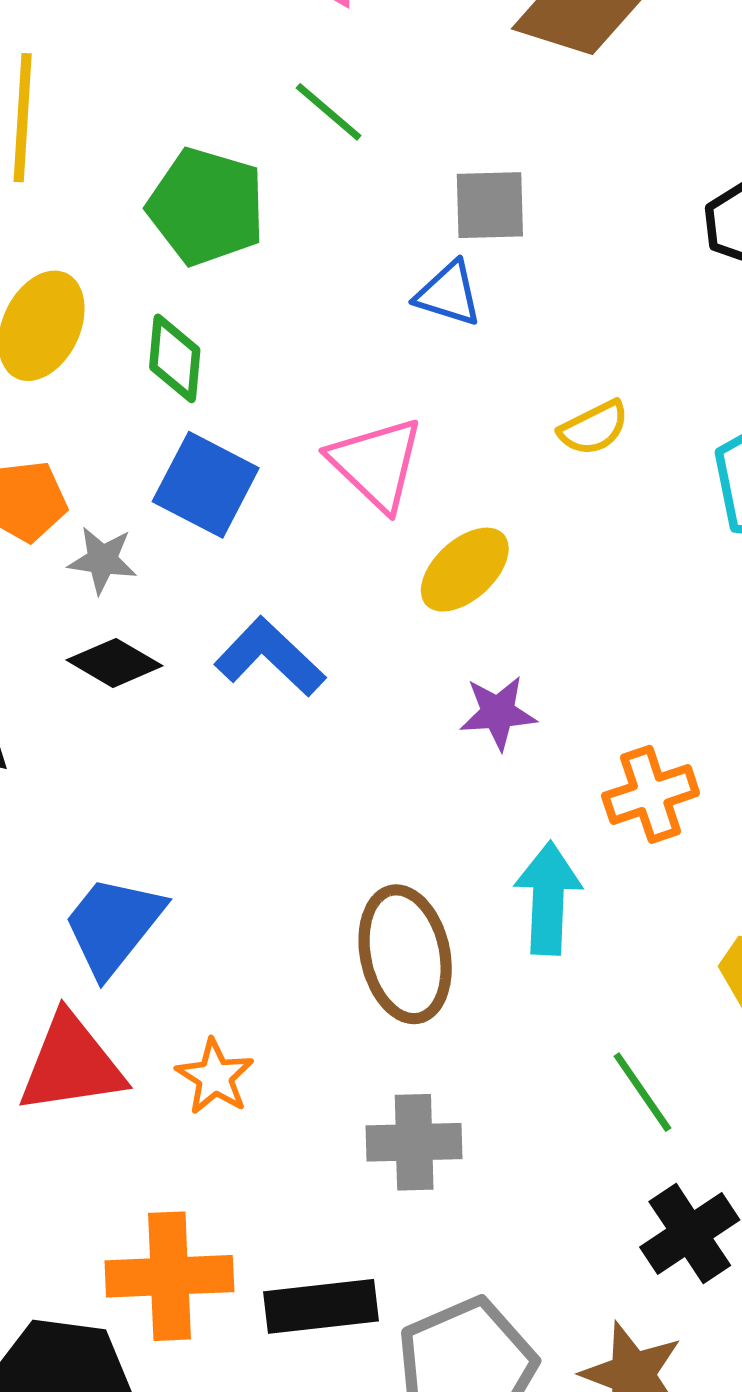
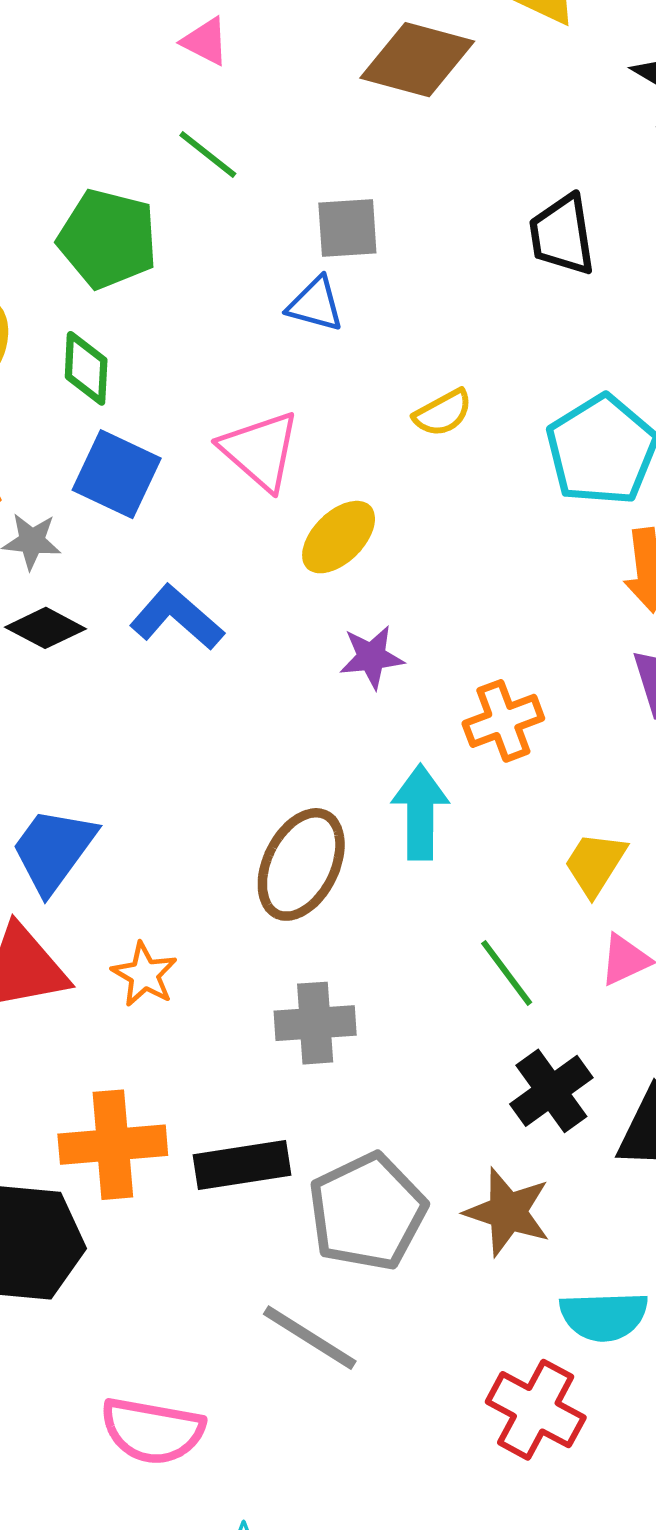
brown ellipse: (405, 954) -> (301, 864), turned 41

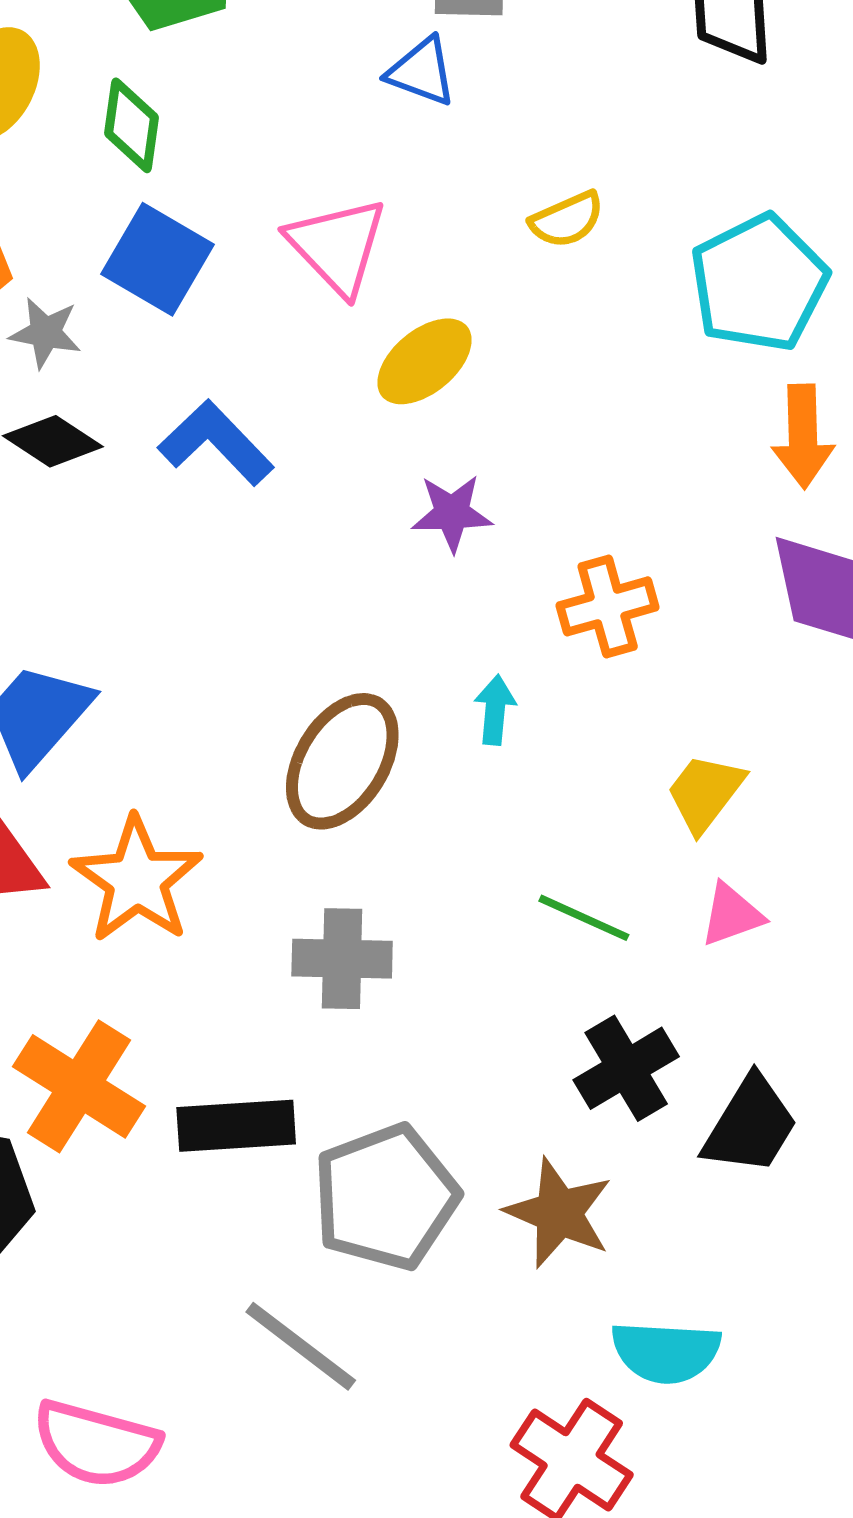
cyan arrow: (420, 812) -> (495, 710), size x0.6
green line: (507, 973) -> (584, 918), turned -34
orange star: (144, 974) -> (137, 880), size x1.6
orange cross: (113, 1145) -> (79, 1086), turned 32

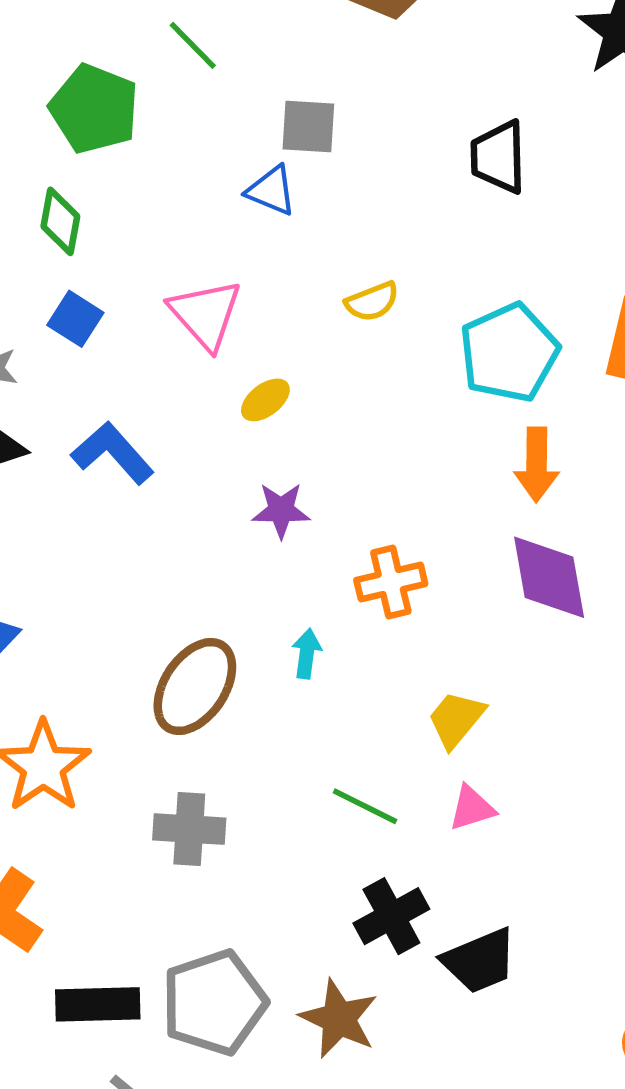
blue square: (157, 259) -> (75, 319), size x0.7
yellow ellipse: (424, 361) -> (265, 400), size x0.7
black trapezoid: (750, 1125) -> (480, 961), turned 34
black rectangle: (236, 1126) -> (98, 1004), moved

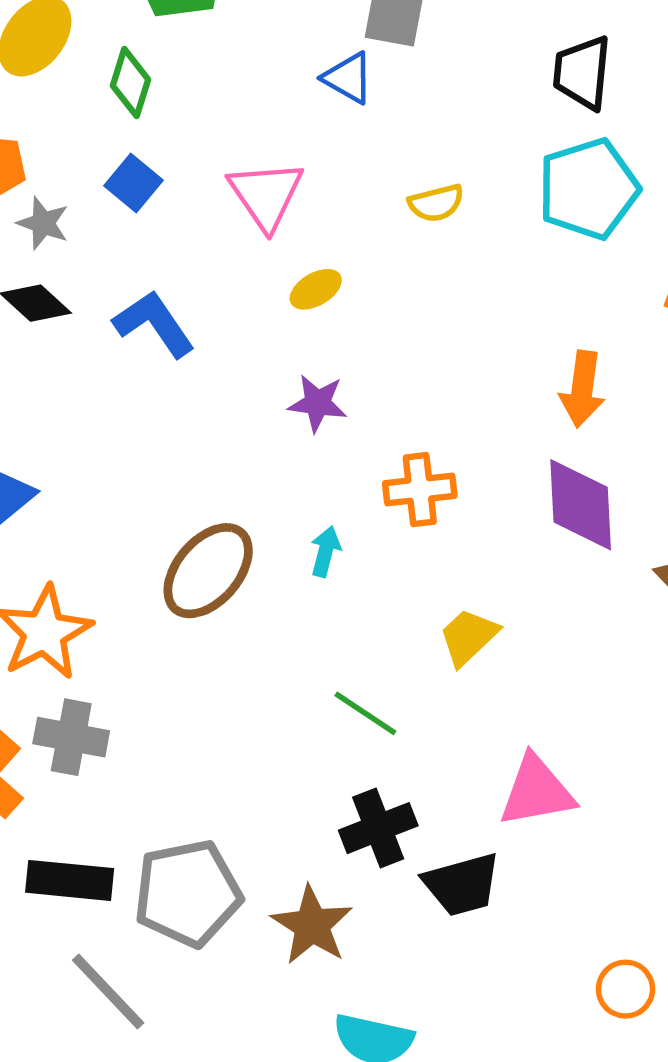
cyan pentagon: (509, 353) -> (588, 189), moved
pink triangle: (472, 808) -> (537, 791), moved, size x1.6
gray cross: (189, 829) -> (71, 737), moved

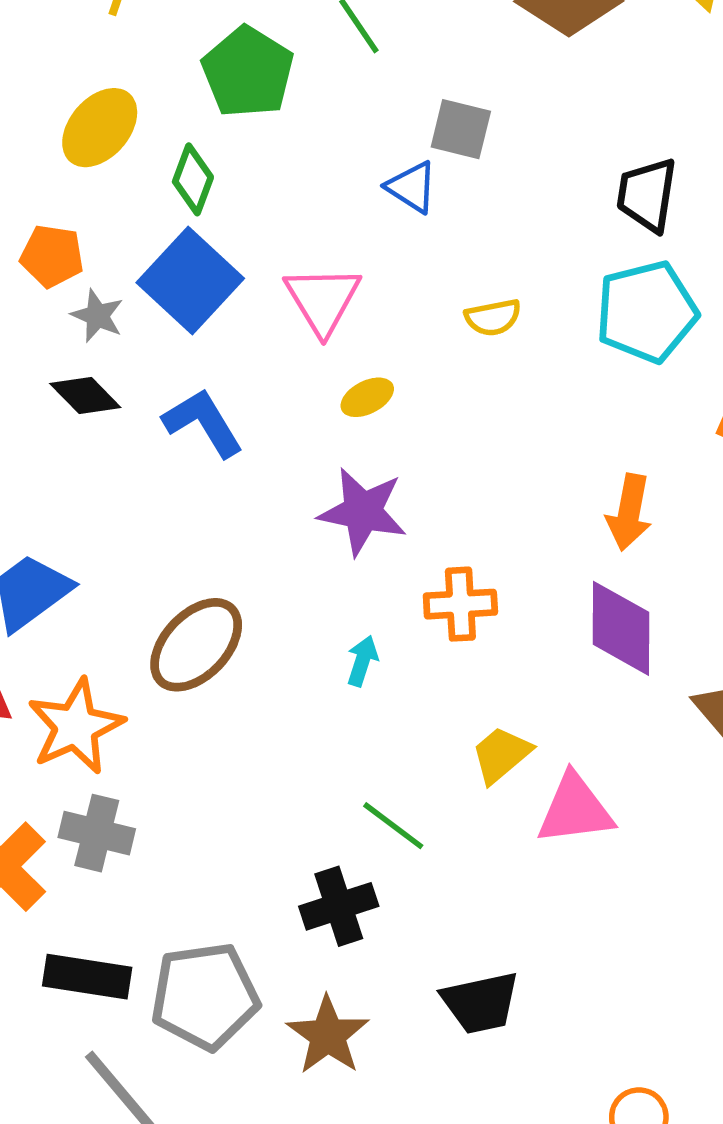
blue square: (133, 183) -> (190, 280), size x1.8
purple star: (318, 403) -> (363, 512), size x1.5
brown ellipse: (208, 571) -> (196, 645), moved
pink triangle: (537, 791) -> (575, 809), moved
black cross: (378, 828) -> (339, 906), moved

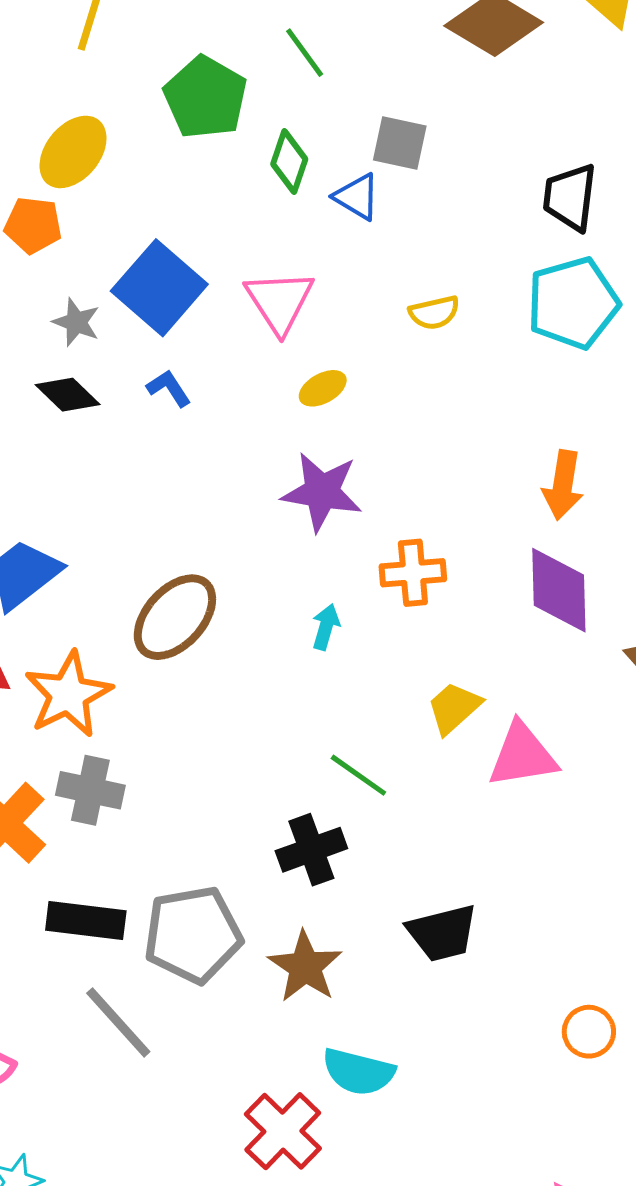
green diamond: (193, 179) -> (289, 162), moved
orange pentagon: (52, 256) -> (33, 225), moved
blue L-shape: (203, 423) -> (169, 388), moved, size x0.6

